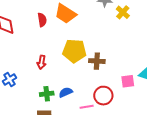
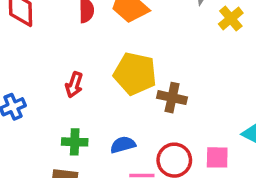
pink square: (128, 81) -> (217, 157), moved
blue semicircle: (66, 92) -> (123, 145), moved

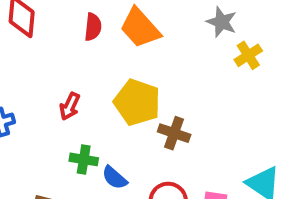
green cross: (75, 142) -> (84, 159), moved
blue semicircle: (123, 145) -> (115, 178), turned -130

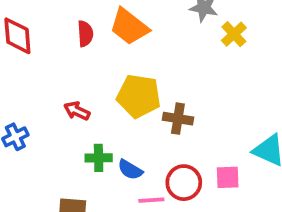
red arrow: (70, 106) -> (77, 111), turned 100

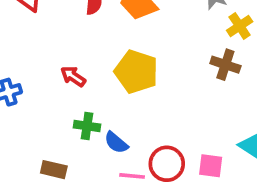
brown cross: (178, 119) -> (225, 65), moved

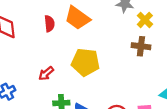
red arrow: (73, 76) -> (46, 73), turned -63

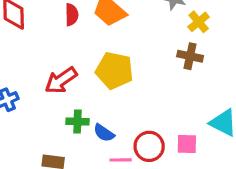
red arrow: (46, 73) -> (61, 80), size x1.5

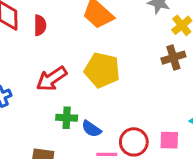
red semicircle: (72, 15) -> (40, 25), moved
brown cross: (190, 56) -> (173, 58), turned -30

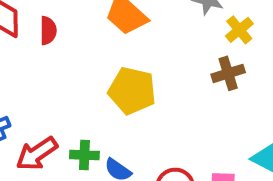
red arrow: (52, 79) -> (37, 154), moved

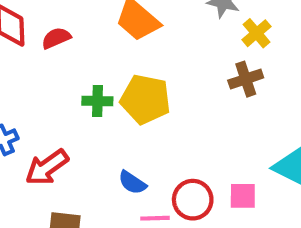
red semicircle: (48, 31) -> (56, 38), turned -112
green cross: (84, 155) -> (97, 101), moved

